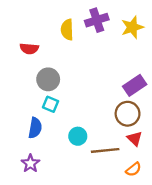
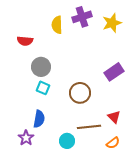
brown circle: (128, 114) -> (80, 93), moved
blue semicircle: (35, 128) -> (39, 119), moved
cyan circle: (78, 136) -> (67, 141), moved

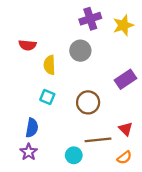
yellow semicircle: (57, 25) -> (50, 65), moved
gray circle: (41, 67) -> (80, 51), moved
blue semicircle: (39, 119) -> (32, 128), moved

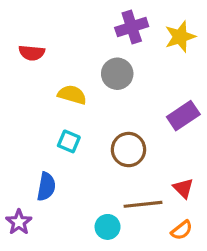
red semicircle: (27, 45) -> (32, 53), moved
yellow semicircle: (50, 65) -> (72, 95), turned 108
purple star: (29, 152) -> (19, 222), moved

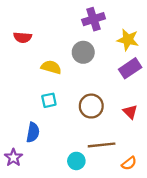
yellow star: (180, 37) -> (128, 40), moved, turned 30
purple rectangle: (183, 116) -> (130, 68), moved
cyan square: (69, 141) -> (49, 100), turned -35
red triangle: (183, 188) -> (130, 112), moved

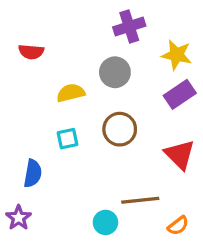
yellow semicircle: (51, 67) -> (71, 93), turned -30
brown circle: (91, 106) -> (120, 129), moved
red triangle: (130, 112) -> (180, 154), size x1.5
blue semicircle: (33, 132) -> (33, 173), moved

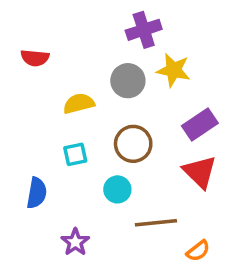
yellow star: (177, 55) -> (174, 70), moved
purple rectangle: (180, 94) -> (200, 125), moved
purple star: (19, 218) -> (75, 242), moved
cyan circle: (105, 222) -> (117, 189), moved

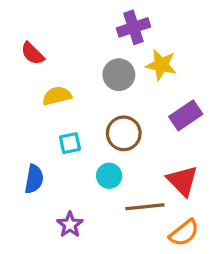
red semicircle: (35, 58) -> (32, 53), turned 40
yellow semicircle: (79, 103) -> (57, 96), moved
red triangle: (200, 172) -> (182, 181), moved
orange semicircle: (198, 251) -> (184, 233), size x1.4

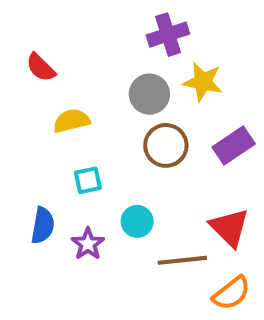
brown circle: (124, 133) -> (166, 145), moved
purple star: (70, 225) -> (88, 244), moved

